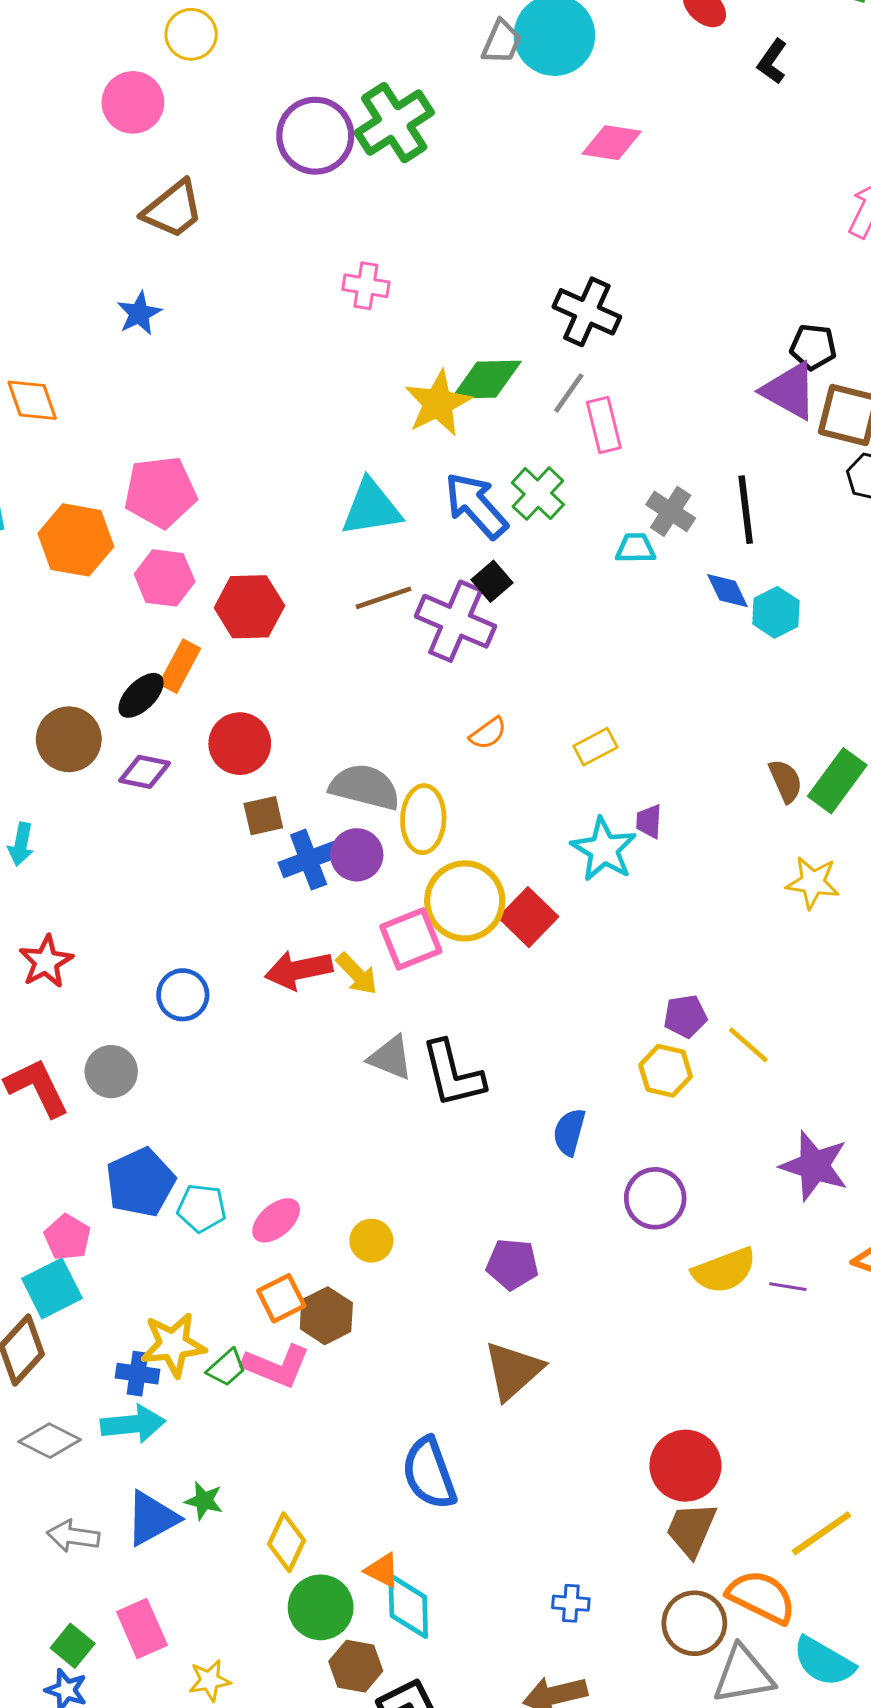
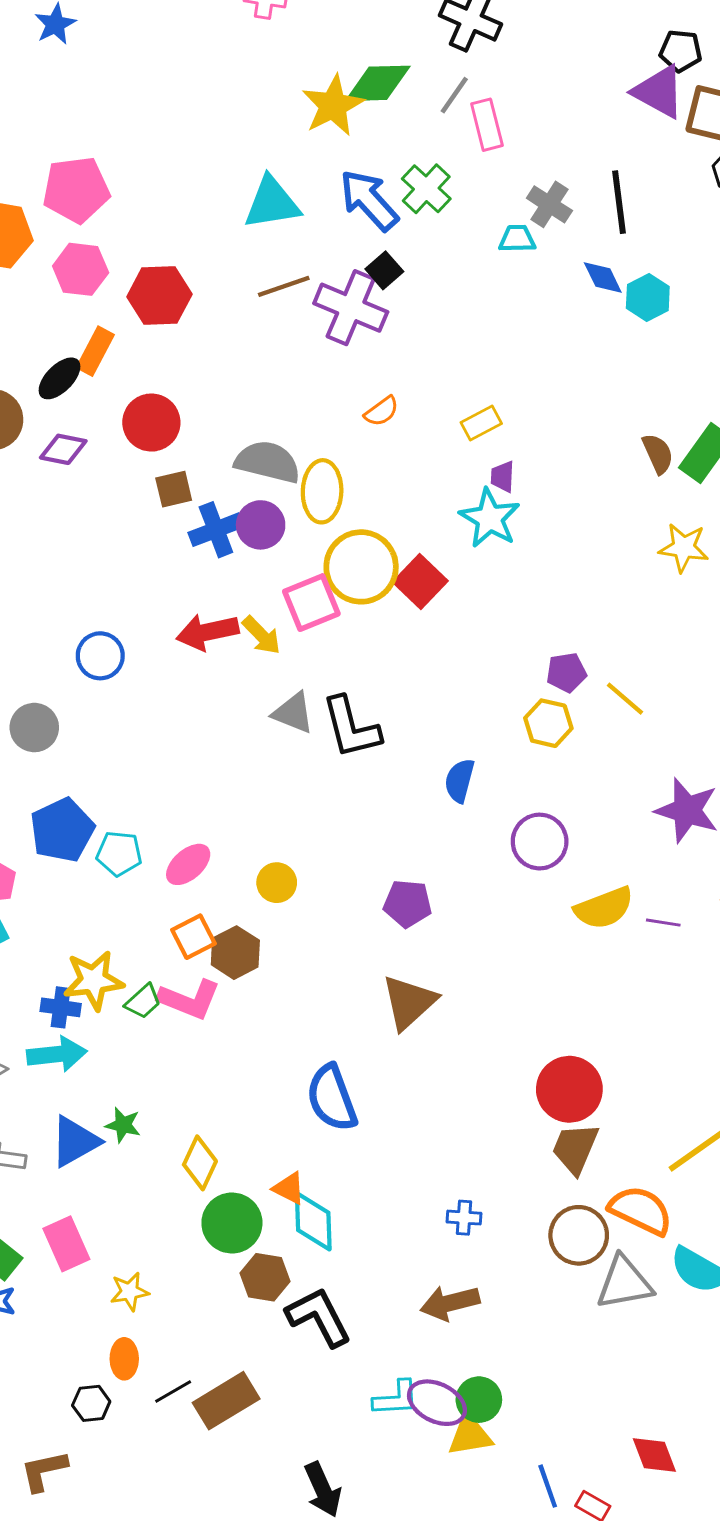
purple trapezoid: (649, 821) -> (503, 477), moved

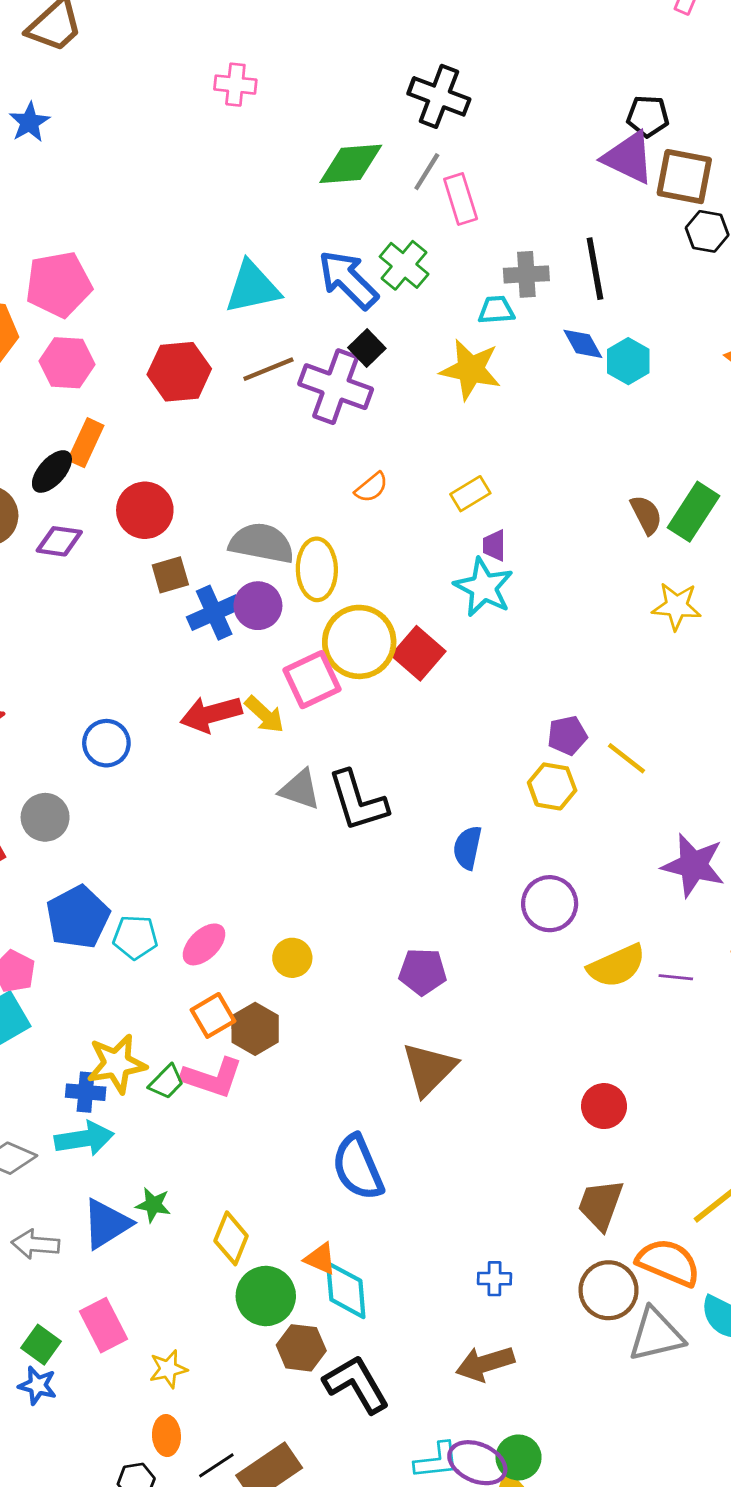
yellow star: (333, 105) -> (471, 370), moved, turned -30
gray cross: (549, 204) -> (526, 274), turned -33
red hexagon: (159, 296) -> (179, 372), moved
red circle: (569, 1089) -> (604, 1106), moved, size x0.7

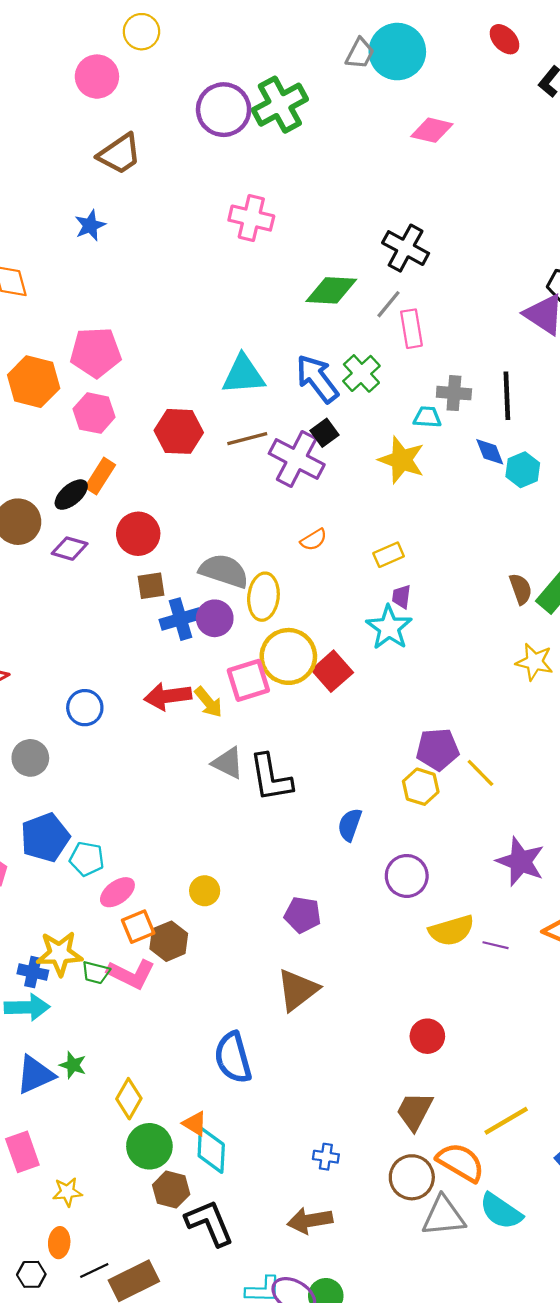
pink cross: (235, 85) -> (251, 218), size x1.4
purple pentagon: (567, 735) -> (438, 749), size x1.4
pink ellipse: (204, 944) -> (117, 892), moved
green trapezoid: (167, 1082) -> (96, 973), turned 52

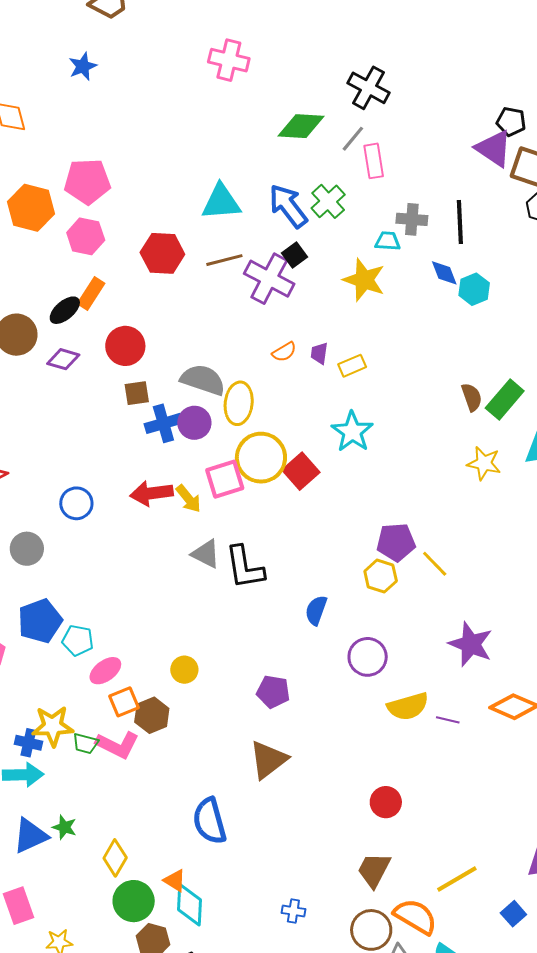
purple trapezoid: (401, 597) -> (319, 353), moved

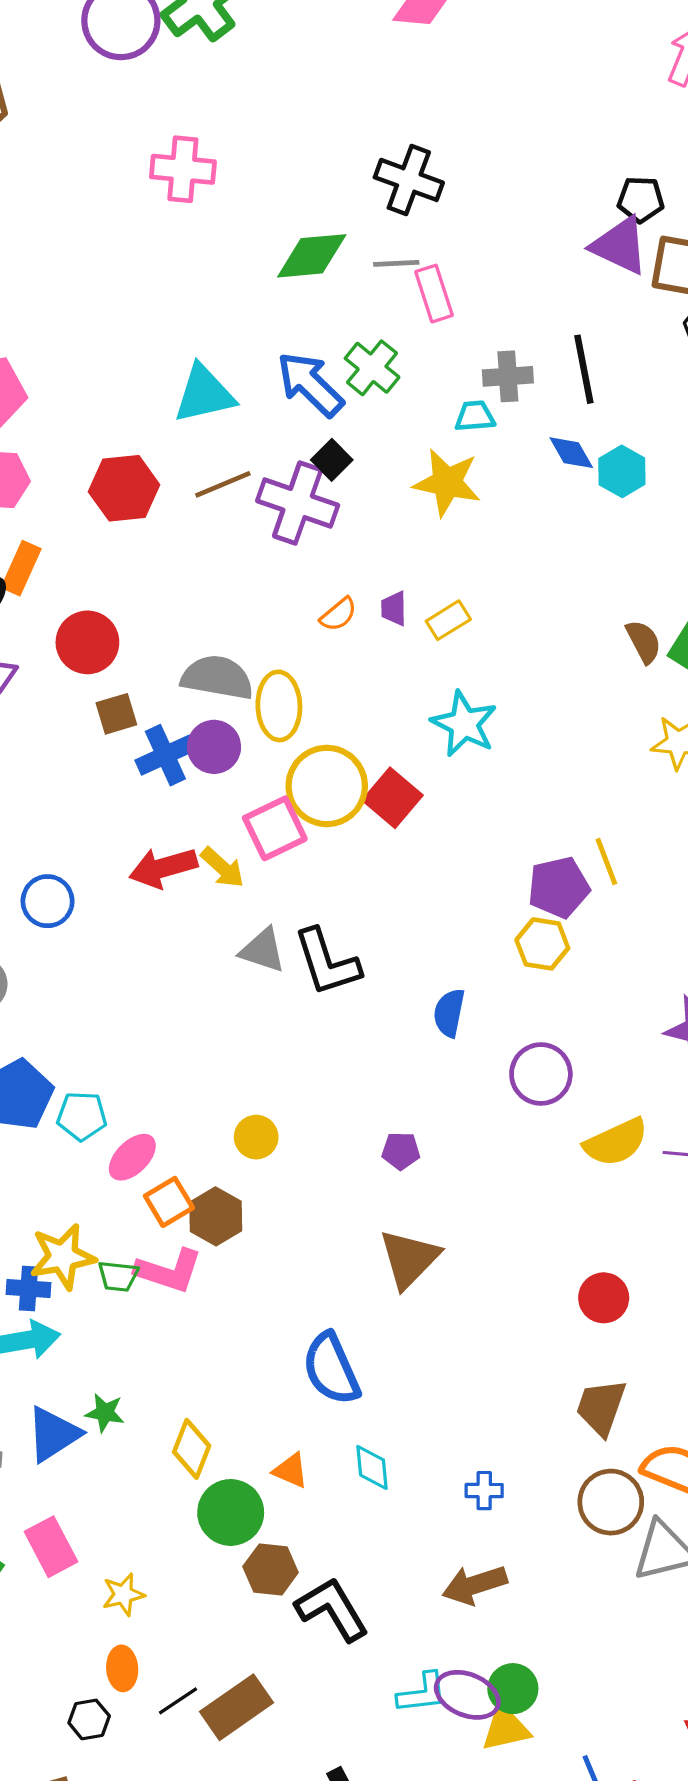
gray line: (353, 139) -> (396, 263), turned 56
yellow line: (435, 564) -> (606, 861), moved, turned 32
purple pentagon: (273, 692) -> (401, 1151), size x0.7
cyan diamond: (190, 905) -> (372, 1467), moved, size x0.7

